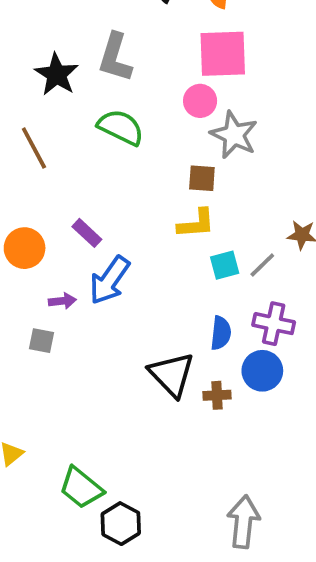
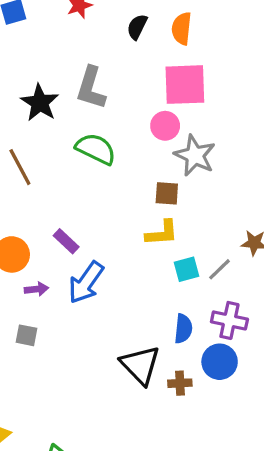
purple arrow: (62, 301) -> (36, 289), moved

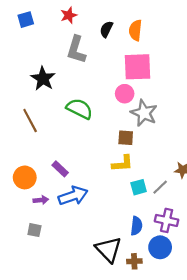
gray L-shape: (91, 88) -> (76, 50), moved
blue arrow: (86, 283) -> (73, 196), turned -144

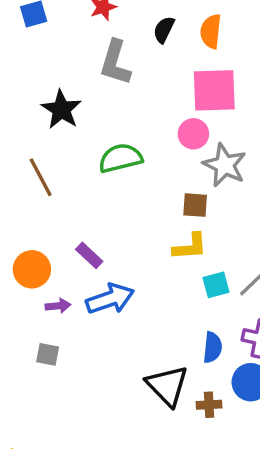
green semicircle: (80, 109) -> (120, 158), turned -40

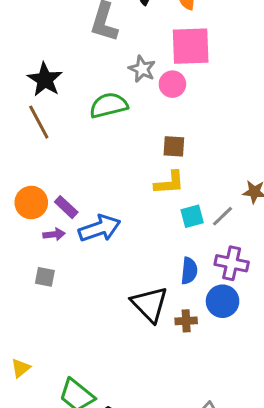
black star: (61, 110) -> (45, 80), moved
gray star: (225, 165) -> (142, 69), moved, size x0.7
purple rectangle: (89, 255) -> (66, 207), moved

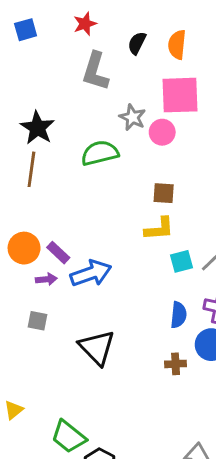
brown line: (39, 122) -> (31, 169), turned 36
black triangle: (150, 304) -> (97, 348), moved

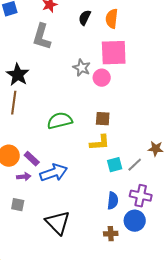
gray L-shape: (95, 71) -> (42, 37), moved
green semicircle: (100, 153) -> (60, 121), moved

